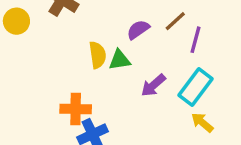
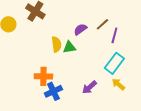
purple arrow: (153, 85) -> (89, 87), moved

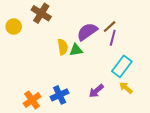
purple semicircle: (80, 29) -> (87, 32), size x1.5
purple line: (114, 35) -> (113, 38), moved
orange cross: (43, 76) -> (32, 100), moved, turned -36

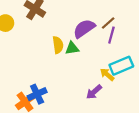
cyan rectangle: (122, 66) -> (121, 66), turned 30
yellow arrow: (126, 88) -> (107, 74), moved
blue cross: (60, 95) -> (37, 94), moved

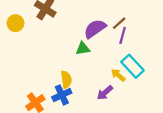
yellow semicircle: (58, 45) -> (66, 79), moved
cyan rectangle: (121, 66) -> (132, 66), turned 70
blue cross: (37, 94) -> (62, 95), moved

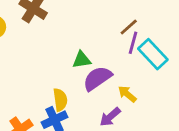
purple semicircle: (95, 29) -> (97, 78), moved
cyan rectangle: (132, 66) -> (153, 54), moved

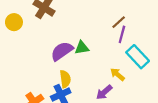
cyan rectangle: (153, 54) -> (138, 57), moved
purple semicircle: (97, 78) -> (62, 51), moved

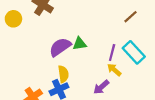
brown line: (119, 22) -> (130, 17), moved
purple line: (122, 34) -> (112, 52), moved

